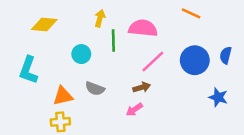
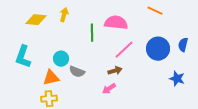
yellow arrow: (100, 18) -> (64, 15), moved
cyan circle: (81, 54) -> (61, 59), moved

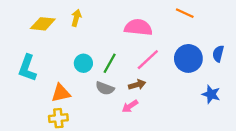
green line: (92, 33) -> (110, 63), moved, turned 30
cyan circle: (61, 59) -> (83, 63), moved
gray semicircle: (77, 72) -> (105, 88), moved

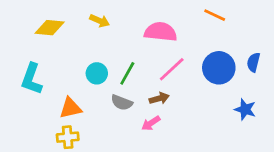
yellow arrow: (76, 18) -> (100, 21), moved, turned 98

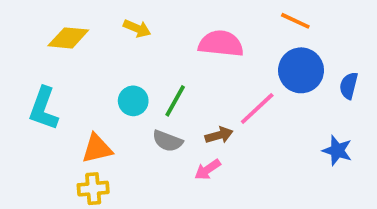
blue circle: (219, 68) -> (301, 70), moved
pink line: (172, 69) -> (257, 109), moved

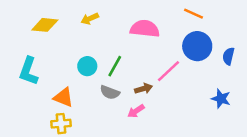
yellow arrow: (137, 28) -> (90, 19), turned 133
orange triangle: (97, 149) -> (64, 97), turned 35

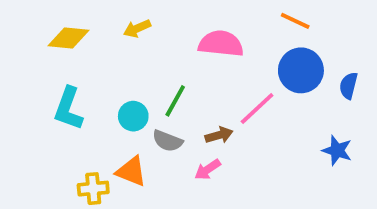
cyan circle: (87, 66) -> (133, 116), moved
cyan L-shape: (29, 71) -> (68, 109), moved
orange triangle: (64, 97) -> (131, 171), moved

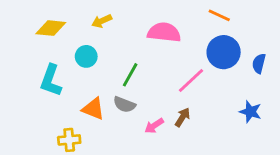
cyan circle: (133, 116) -> (86, 56), moved
brown arrow: (219, 135) -> (182, 117), moved, turned -42
orange triangle: (131, 171) -> (93, 109), moved

